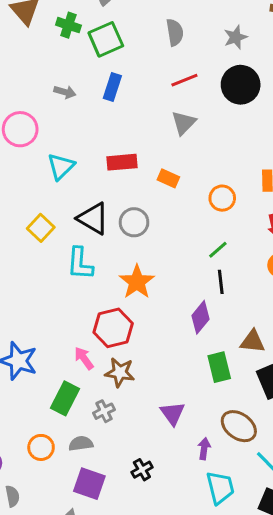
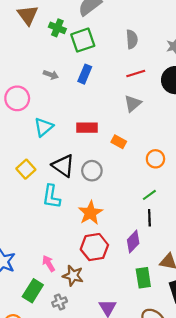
red hexagon: (113, 328) -> (94, 247), moved

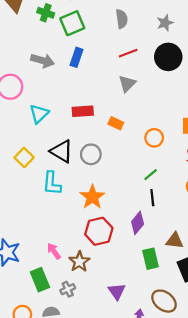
gray arrow: (51, 75) -> (43, 61), size x1.5
brown star: (73, 276) -> (79, 262), turned 30
green rectangle: (33, 291) -> (40, 280), turned -50

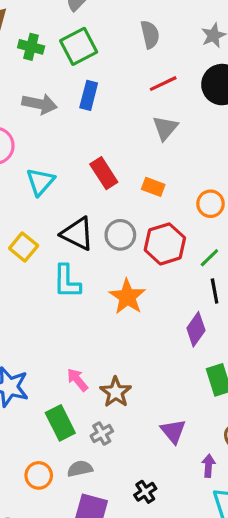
green cross: (46, 13) -> (31, 47), moved
red rectangle: (83, 111) -> (104, 173), turned 66
red hexagon: (99, 231) -> (165, 244), moved

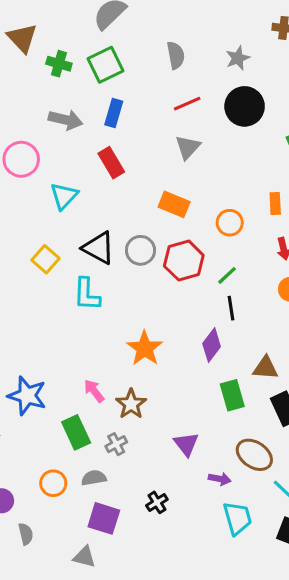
red rectangle: (104, 173) -> (111, 163), moved
orange rectangle: (153, 187) -> (174, 204), size x1.4
orange star: (127, 297) -> (145, 348), moved
purple arrow: (208, 466) -> (220, 479), turned 95

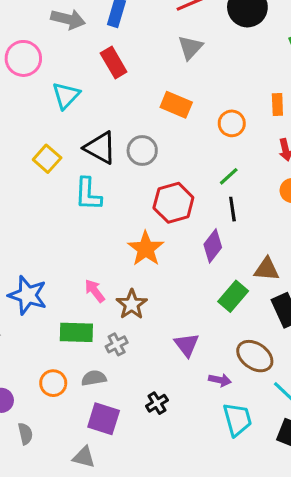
red hexagon: (184, 261) -> (173, 203), moved
green rectangle: (232, 395) -> (233, 296), turned 56
green rectangle: (76, 432) -> (76, 332), turned -64

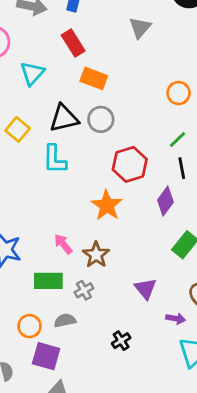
orange rectangle: (176, 105) -> (94, 78), moved
black triangle: (100, 148) -> (64, 118), turned -40
purple square: (104, 419) -> (46, 356), moved

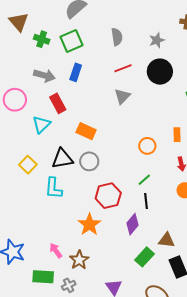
red rectangle: (73, 43) -> (58, 103), moved

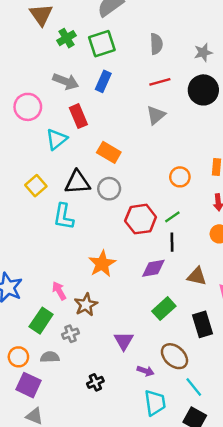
green cross: (42, 39) -> (66, 38), turned 35
red hexagon: (108, 196) -> (141, 219), moved
purple diamond: (132, 224) -> (153, 268), turned 35
brown triangle: (167, 240) -> (197, 276), moved
green rectangle: (43, 277) -> (41, 321), turned -65

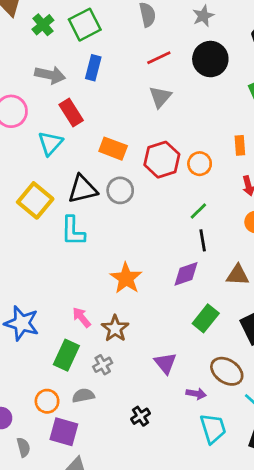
yellow square: (36, 186) -> (35, 200), size x1.4
red hexagon: (141, 219) -> (162, 160), moved

